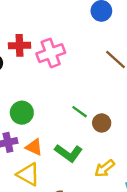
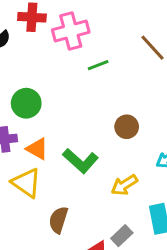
green line: (80, 112) -> (98, 65), moved, turned -63

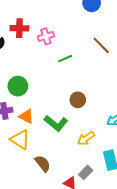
pink cross: (71, 31) -> (46, 36), size x0.7
brown circle: (127, 127) -> (78, 100), moved
brown semicircle: (58, 220) -> (43, 164), turned 126

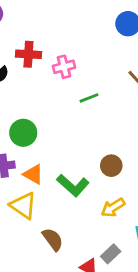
brown circle: (78, 100) -> (111, 166), moved

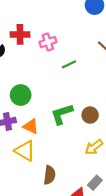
green L-shape: (73, 185) -> (62, 114), moved, turned 125
brown semicircle: (53, 239) -> (49, 175), turned 48

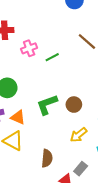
pink cross: (48, 42) -> (29, 48), moved
brown semicircle: (49, 175) -> (47, 158), moved

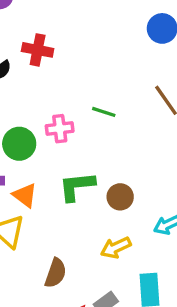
pink cross: (29, 48) -> (60, 129), moved
green line: (52, 57) -> (104, 112), turned 32

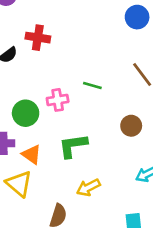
brown circle: (120, 197) -> (131, 126), moved
yellow arrow: (116, 248) -> (88, 187), moved

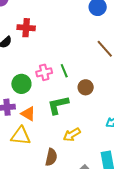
green line: (92, 85) -> (64, 71), moved, turned 56
brown circle: (131, 126) -> (86, 87), moved
yellow triangle: (19, 184) -> (21, 136), turned -30

